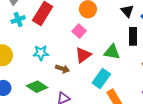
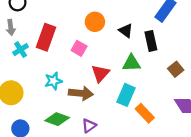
black triangle: (127, 11) -> (126, 31), moved
pink square: (79, 31) -> (79, 48), moved
brown arrow: (62, 69) -> (81, 93), size x1.5

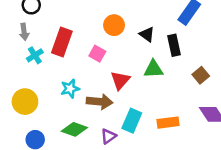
cyan rectangle: (126, 95) -> (132, 121), moved
orange rectangle: (145, 113) -> (168, 123), turned -54

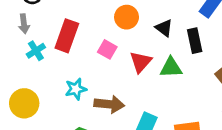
red triangle: (120, 80) -> (141, 62), moved

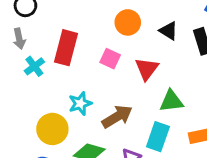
green triangle: (171, 68) -> (171, 101), moved
yellow circle: (24, 103) -> (52, 129), moved
brown arrow: (109, 104) -> (117, 117), turned -32

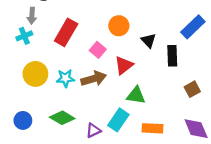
cyan cross: (34, 66) -> (24, 36), moved
brown arrow: (117, 117) -> (94, 79), moved
yellow circle: (52, 129) -> (35, 74), moved

